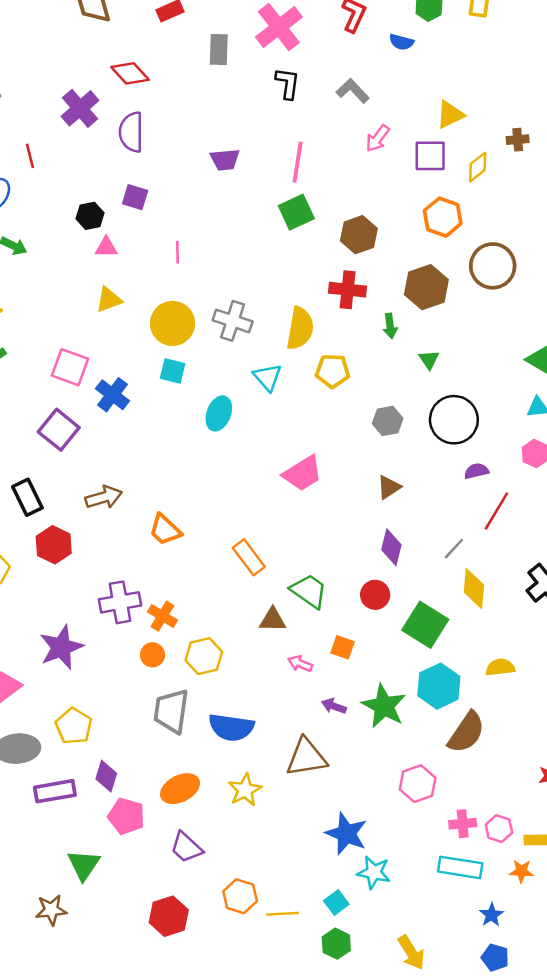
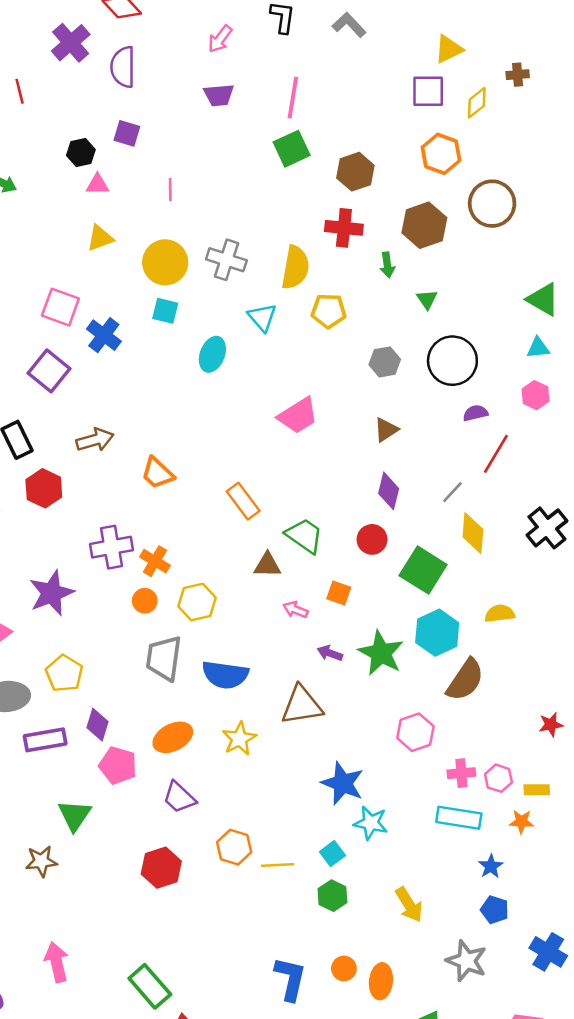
pink arrow: (378, 138) -> (220, 39), moved

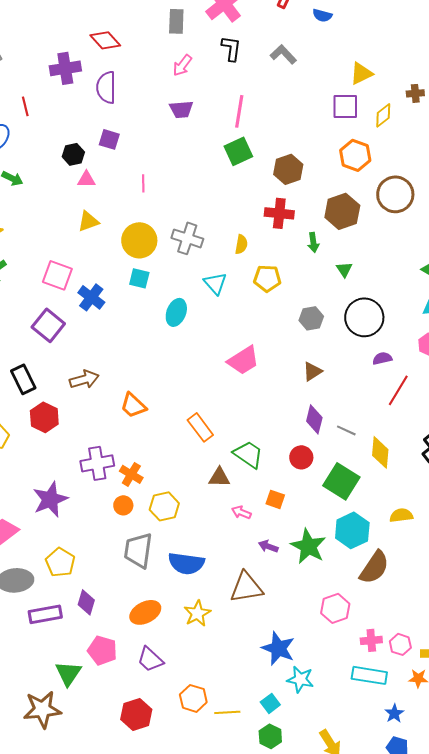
purple cross: (71, 43) -> (65, 68), turned 32
yellow semicircle: (295, 267) -> (241, 244), size x0.6
gray line: (452, 492) -> (346, 430), moved, turned 72
pink pentagon: (118, 765) -> (102, 650), moved
brown star: (41, 861) -> (42, 709), size x1.5

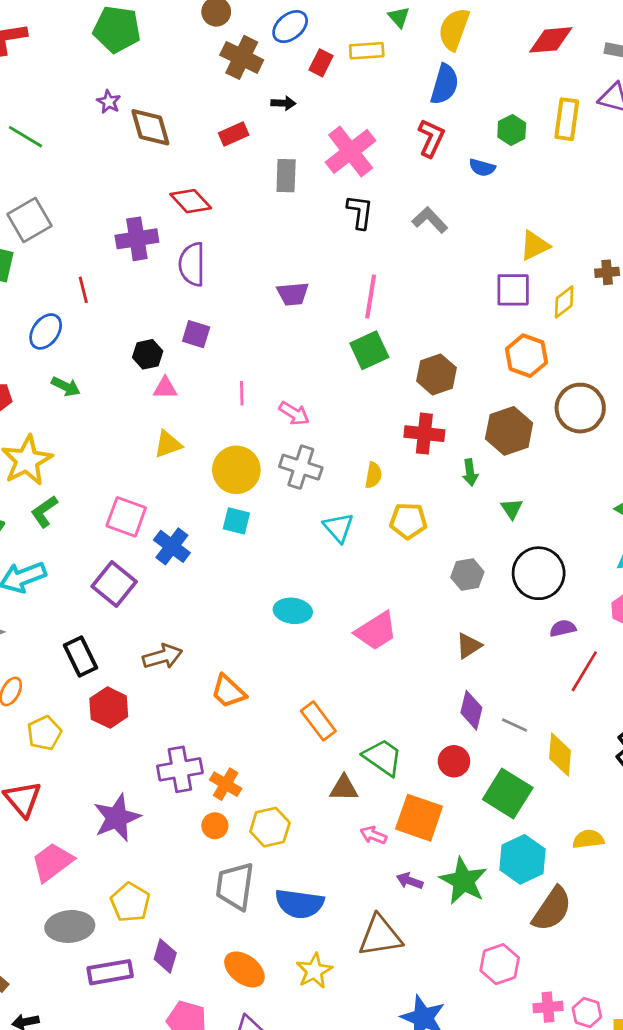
pink arrow: (182, 65) -> (294, 413), moved, turned -95
cyan ellipse: (176, 312) -> (293, 611), moved, turned 76
orange square: (275, 499) -> (419, 818), size x1.8
orange ellipse: (145, 612) -> (244, 969), turned 64

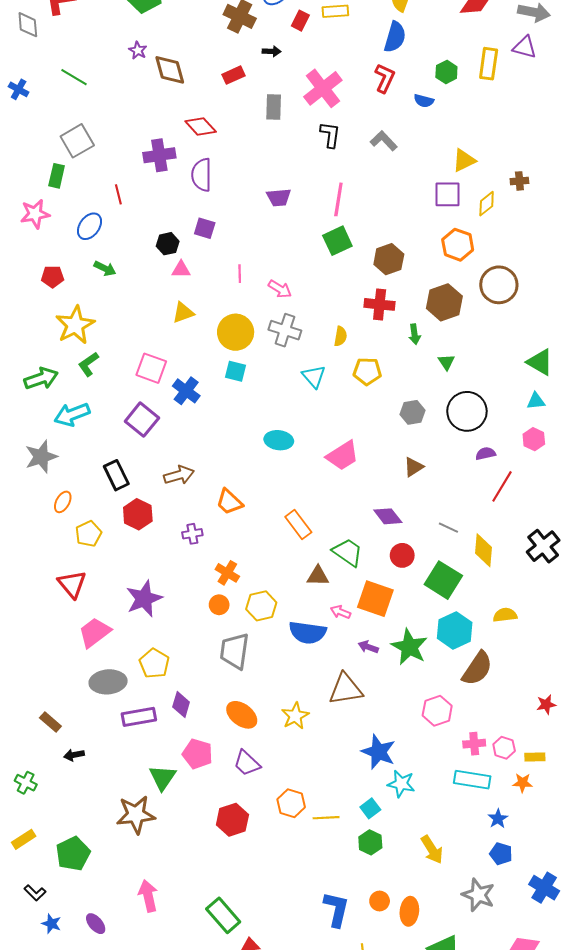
purple diamond: (471, 710) -> (388, 516), moved, turned -52
purple cross: (180, 769) -> (192, 534), moved, size x0.6
blue semicircle: (299, 904) -> (308, 633), moved

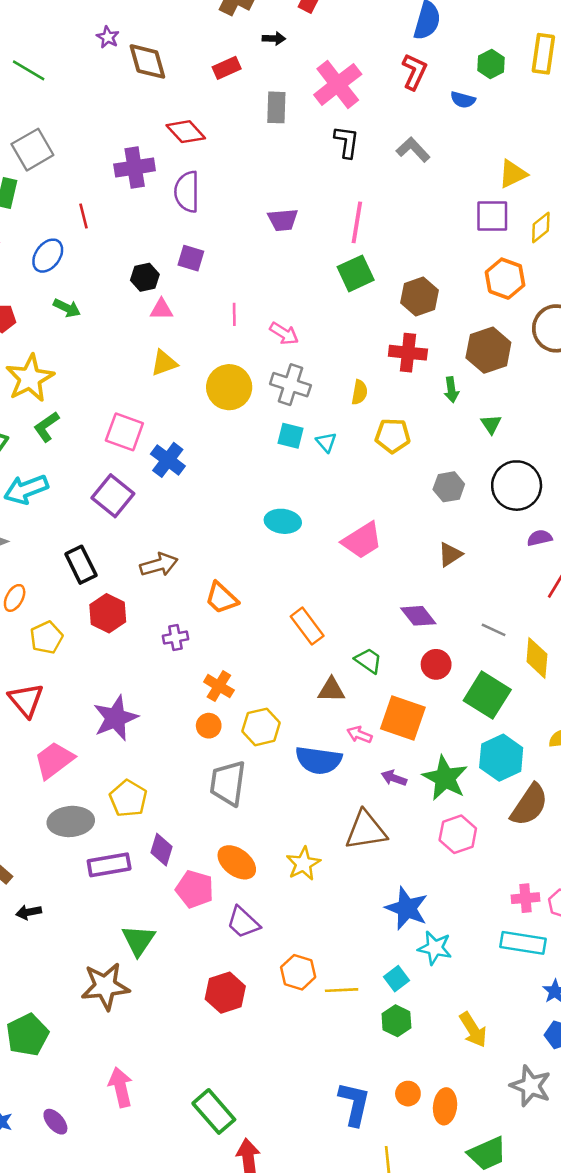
cyan square: (236, 371) -> (290, 436), moved
cyan triangle: (314, 376) -> (326, 442), size x0.7
green trapezoid: (348, 552) -> (368, 661), size x0.7
pink hexagon: (437, 711) -> (458, 834), moved
pink pentagon: (197, 754) -> (195, 889), moved

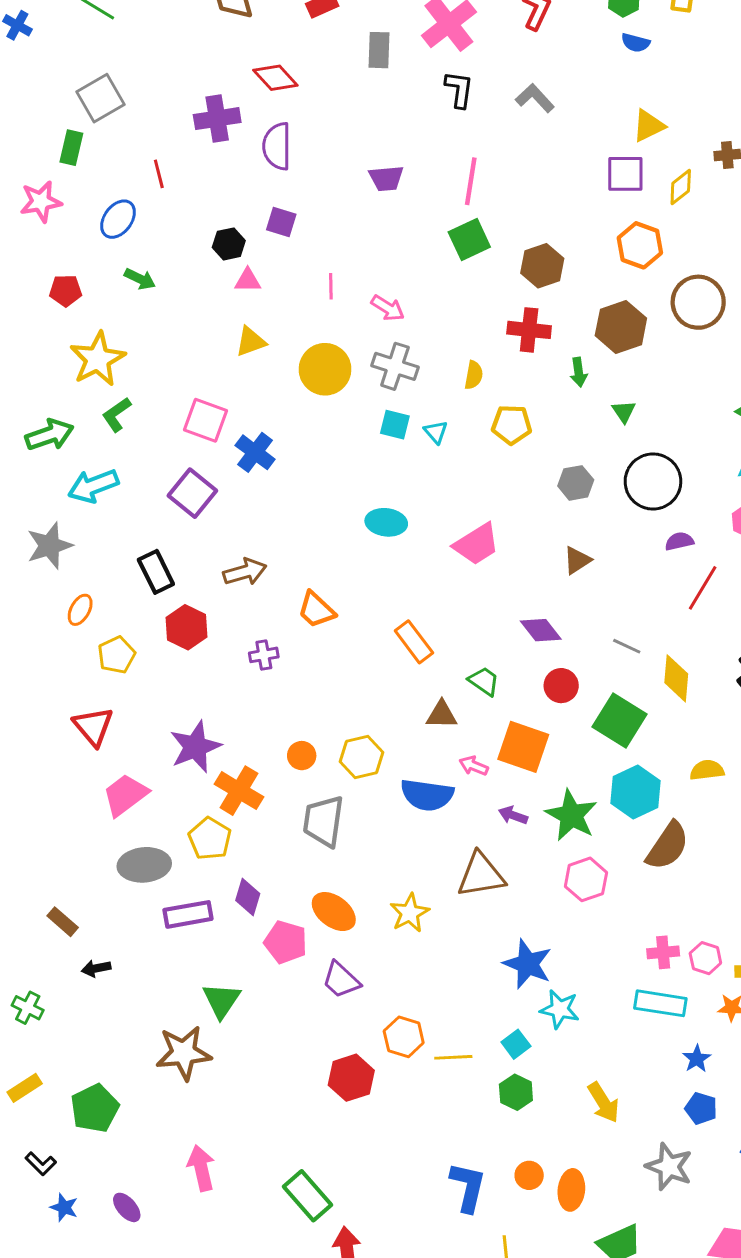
blue semicircle: (463, 100) -> (635, 43), moved
orange cross: (219, 686) -> (239, 791), moved, size x1.4
red hexagon: (225, 993) -> (351, 1078), moved

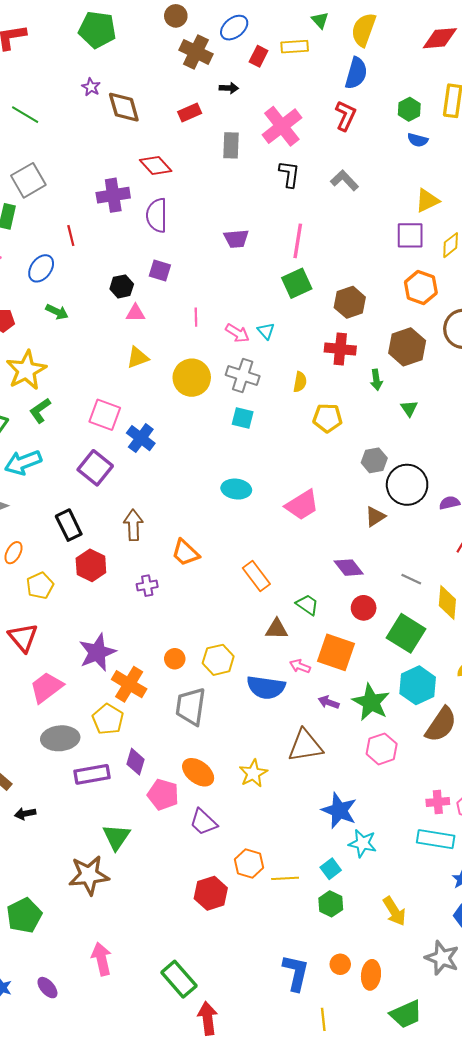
cyan triangle: (436, 432) -> (266, 331), moved
black circle: (653, 481) -> (407, 485), moved
brown arrow: (245, 572) -> (133, 525), turned -76

